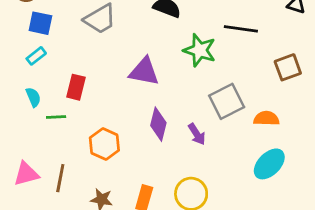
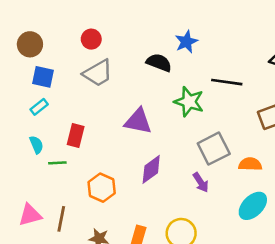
purple diamond: (158, 124) -> (151, 169), turned 40
purple arrow: (197, 134) -> (201, 182), moved

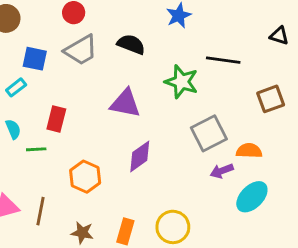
black semicircle: (159, 63) -> (131, 44), moved
blue square: (43, 77) -> (35, 59), moved
purple arrow: (201, 182) -> (222, 171), moved, turned 102

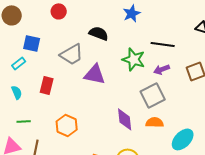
gray trapezoid: (81, 50) -> (72, 54), moved
green line: (36, 149) -> (24, 121), moved
orange semicircle: (249, 151) -> (155, 122), moved
purple diamond: (140, 156) -> (125, 119), moved, turned -60
purple arrow: (222, 171) -> (162, 69), moved

